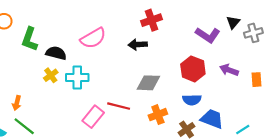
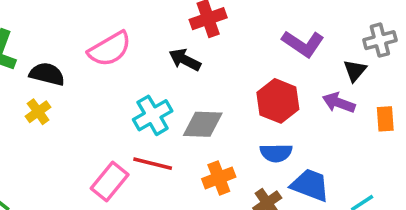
black triangle: (233, 22) -> (355, 71), moved
black arrow: (138, 45) -> (185, 60), turned 30
cyan cross: (77, 77) -> (153, 115), moved, turned -30

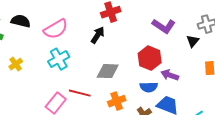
black arrow: (185, 60) -> (98, 35), turned 96
black semicircle: (47, 74) -> (21, 21), moved
purple arrow: (339, 103) -> (170, 75), moved
cyan cross: (153, 115) -> (59, 59), moved

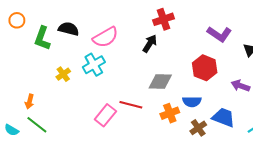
cyan cross: (59, 59) -> (94, 65), moved
purple arrow: (170, 75) -> (240, 86), moved
blue semicircle: (149, 87) -> (192, 102), moved

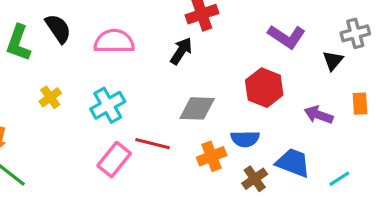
black semicircle: (69, 29) -> (58, 29), turned 42
pink semicircle: (105, 37) -> (114, 41), turned -150
cyan cross: (94, 65) -> (108, 105), moved

